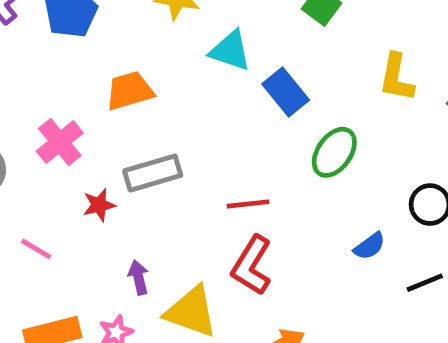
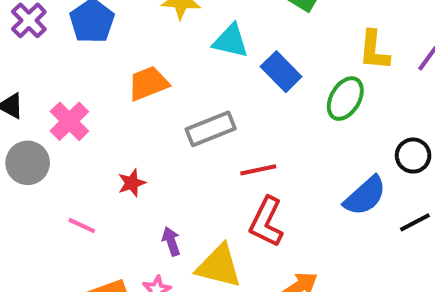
pink cross: (60, 142) -> (69, 121), moved
green ellipse: (334, 152) -> (345, 99), moved
gray rectangle: (153, 173) -> (211, 129), moved
blue semicircle: (370, 246) -> (365, 196), size x1.6

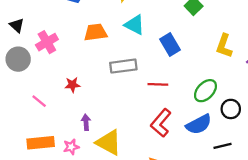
cyan triangle: (231, 41) -> (135, 25), moved
green ellipse: (345, 99) -> (205, 91), moved
red line: (258, 170) -> (158, 84), moved
red L-shape: (266, 222) -> (161, 123), moved

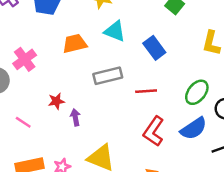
purple arrow: (86, 122) -> (75, 117), moved

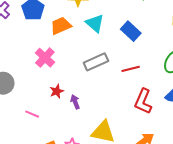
cyan triangle: (115, 31) -> (95, 23), turned 30
orange trapezoid: (75, 44) -> (61, 26), moved
pink cross: (25, 59) -> (45, 58), moved

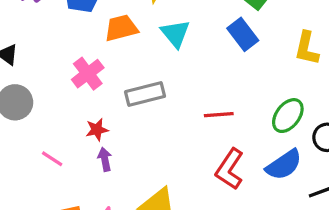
blue rectangle: (131, 31) -> (243, 34), moved
gray rectangle: (96, 62) -> (145, 94), moved
purple arrow: (75, 102) -> (105, 159), moved

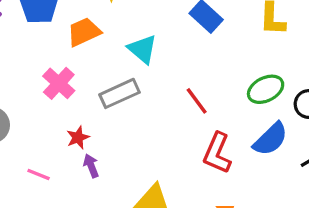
cyan triangle: (175, 34) -> (142, 49), moved
red line: (219, 115) -> (197, 101), turned 68
green ellipse: (288, 116) -> (266, 89), turned 36

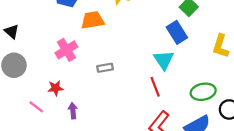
cyan triangle: (142, 49) -> (164, 60), moved
gray rectangle: (120, 93) -> (105, 68), size x0.6
red star: (78, 138) -> (56, 88), moved

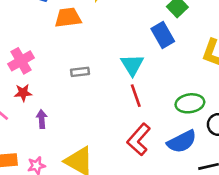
pink cross: (66, 50) -> (21, 61), moved
cyan triangle: (164, 60) -> (132, 65), moved

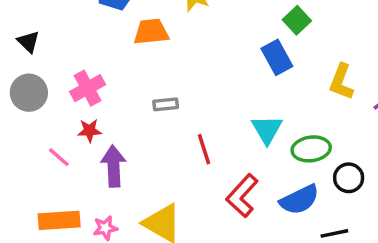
cyan triangle: (132, 65) -> (267, 129), moved
red line: (136, 96) -> (204, 149), moved
purple arrow: (42, 119) -> (114, 166), size x1.6

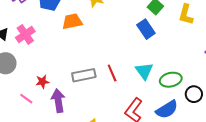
yellow L-shape: (341, 82) -> (186, 14), moved
pink cross: (88, 88) -> (25, 34), moved
gray rectangle: (166, 104) -> (84, 75), moved, size x1.6
red line: (204, 149) -> (112, 73), moved

